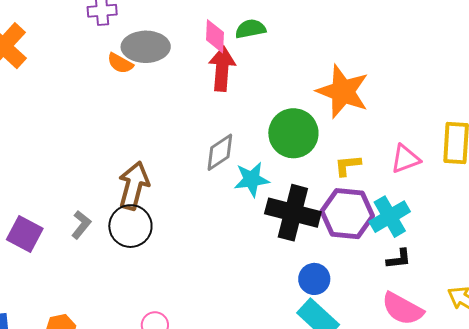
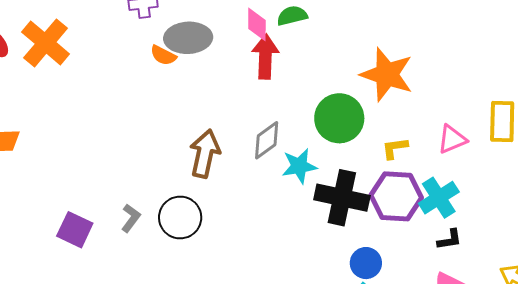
brown arrow: (134, 186) -> (205, 154), moved

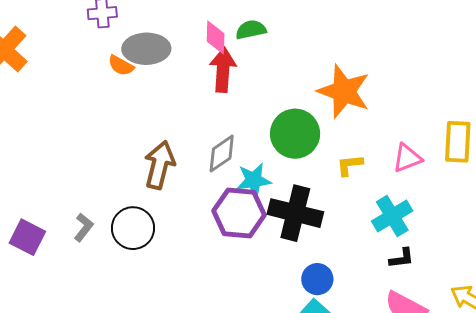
purple hexagon: (396, 196) -> (239, 213), moved

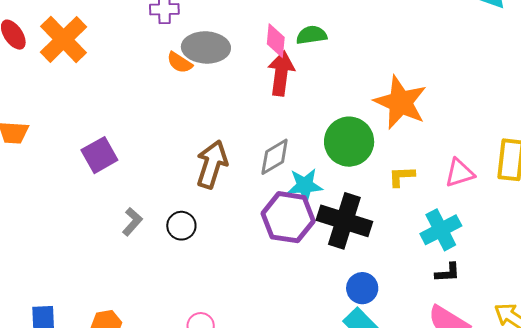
black circle: (133, 228) -> (181, 226), size x0.7
purple square: (27, 237) -> (99, 155), moved, turned 30

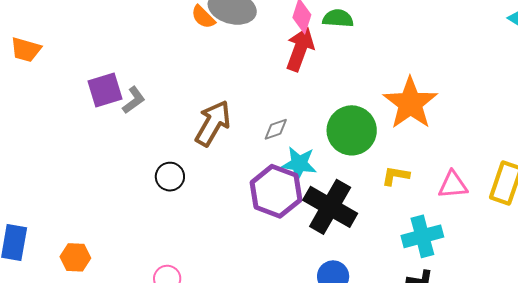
gray diamond: (275, 157) -> (276, 129), size x0.7
gray L-shape: (132, 222) -> (134, 100), moved

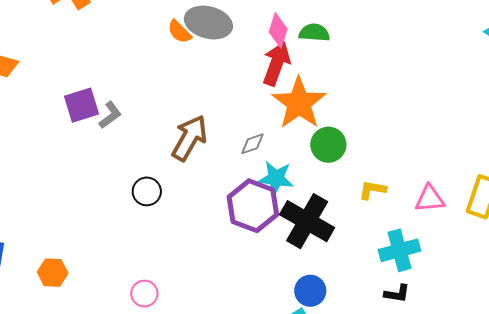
orange star: (410, 103) -> (299, 103), moved
green circle: (352, 130) -> (328, 145), size x0.7

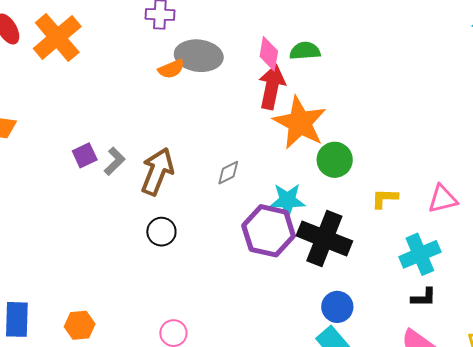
orange semicircle: (179, 32) -> (171, 69), turned -60
purple square: (82, 105) -> (85, 155), size x0.7
brown arrow: (189, 138) -> (157, 172), moved
gray diamond: (252, 144) -> (228, 173), moved

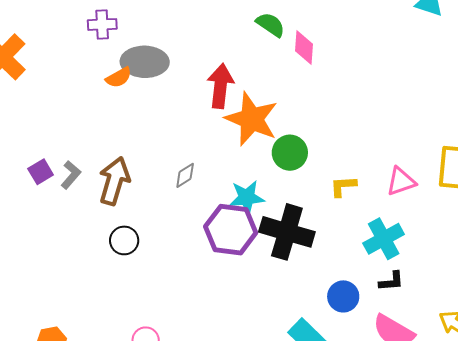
green semicircle: (305, 51) -> (271, 25), moved, turned 44
pink diamond: (269, 54) -> (304, 47), moved
blue circle: (337, 307) -> (343, 296), moved

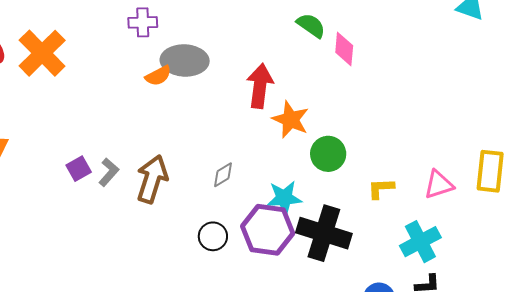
orange star: (252, 119) -> (290, 120), size x0.7
black circle: (124, 240) -> (213, 236), moved

